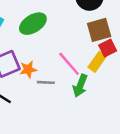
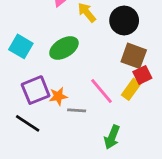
brown square: (99, 30) -> (134, 56), turned 35
green arrow: (80, 86) -> (112, 137), moved

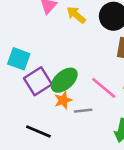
green ellipse: (64, 48) -> (64, 80), moved
purple square: (36, 90) -> (38, 81), moved

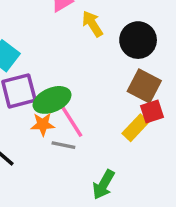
pink line: (104, 88) -> (71, 120), moved

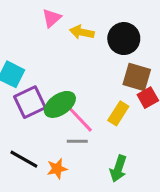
yellow arrow: (92, 24) -> (82, 32), turned -35
orange star: (43, 124) -> (57, 169), moved
yellow rectangle: (135, 128) -> (118, 113), moved

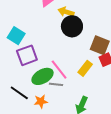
black circle: (124, 39) -> (72, 26), moved
green ellipse: (60, 104) -> (43, 76), moved

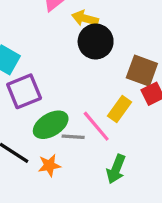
pink line: (59, 70) -> (96, 126), moved

